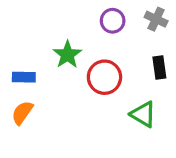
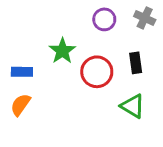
black rectangle: (159, 68) -> (136, 63), moved

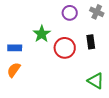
green triangle: (133, 106) -> (96, 81), moved

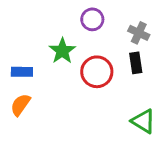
gray cross: (97, 12) -> (139, 33), moved
purple circle: (70, 13) -> (92, 19), moved

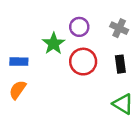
purple circle: (92, 19) -> (79, 27), moved
black rectangle: (136, 63) -> (120, 64), moved

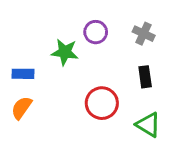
green star: (54, 44) -> (65, 52), turned -30
red circle: (83, 62) -> (102, 103), moved

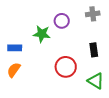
gray cross: (144, 34) -> (93, 14), moved, turned -32

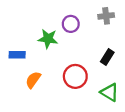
black rectangle: (94, 50) -> (107, 57), turned 40
orange semicircle: (14, 70) -> (33, 80), moved

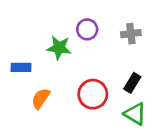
gray cross: (106, 16) -> (131, 34), moved
black rectangle: (107, 57) -> (132, 83), moved

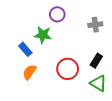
purple circle: (87, 29) -> (57, 14), moved
blue rectangle: (21, 67) -> (25, 49), moved, turned 48

